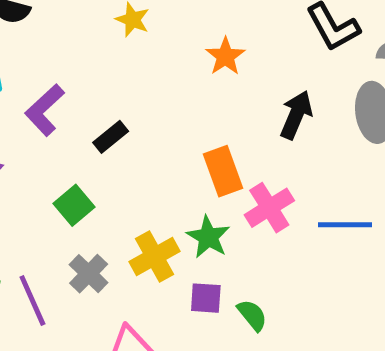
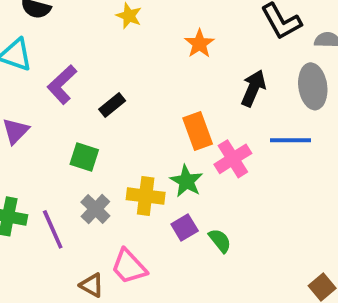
green square: (74, 205) -> (84, 157), turned -32
blue line: (345, 225) -> (290, 140), moved
yellow cross: (155, 257) -> (146, 196), turned 36
purple square: (206, 298) -> (185, 228), turned -35

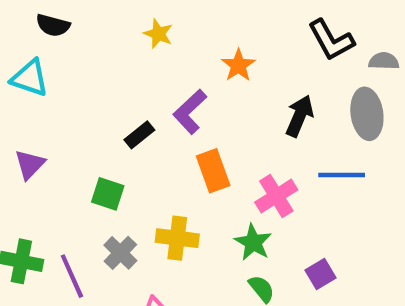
purple L-shape: (62, 85) -> (190, 112), moved
orange rectangle: (198, 131) -> (213, 171), moved
green star: (186, 181) -> (253, 242), moved
purple square: (185, 228) -> (321, 274), moved

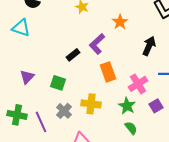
purple triangle: (30, 164) -> (27, 77), moved
purple square: (321, 274) -> (156, 106), moved

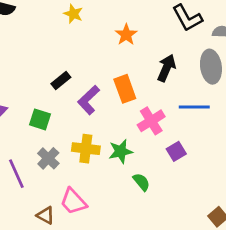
purple L-shape: (97, 44) -> (89, 100), moved
orange rectangle: (108, 72) -> (125, 89), moved
green star: (127, 106) -> (121, 151), moved, turned 30

